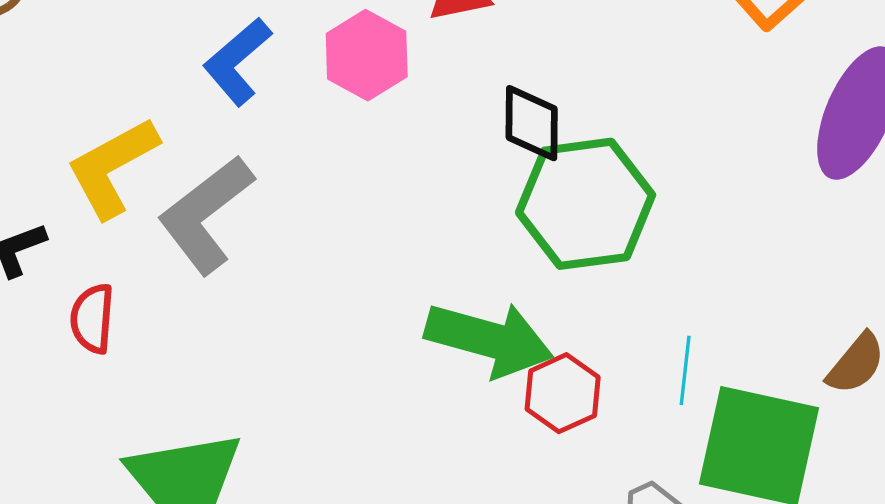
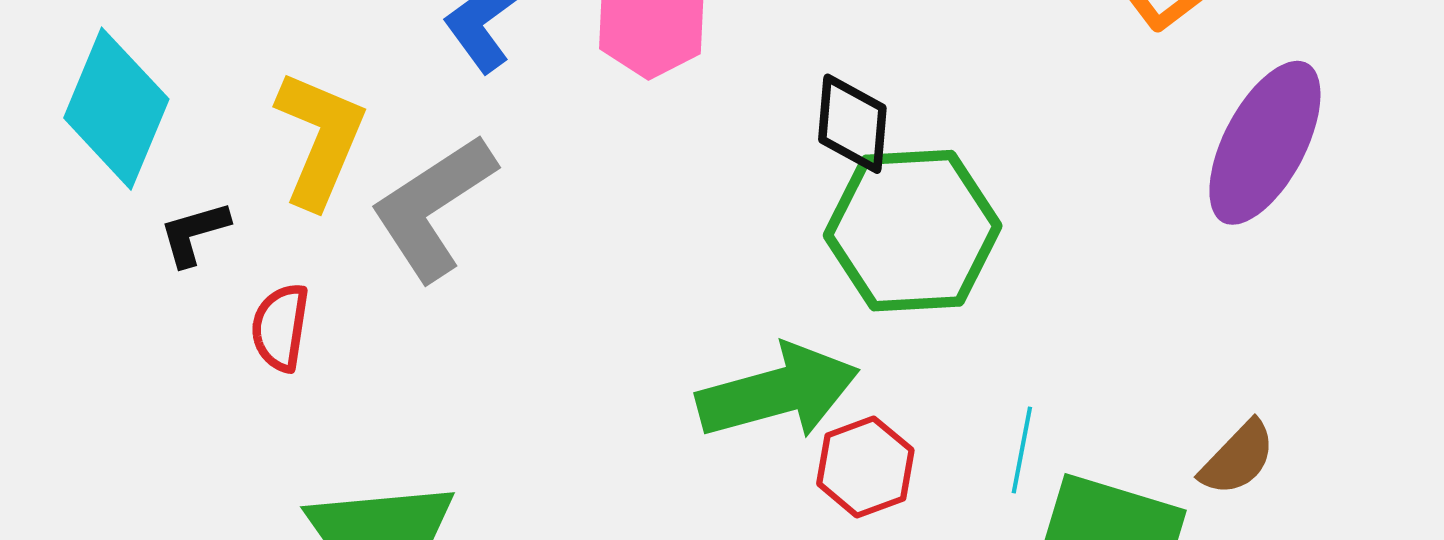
yellow L-shape: (112, 167) -> (320, 139), turned 137
green arrow: (489, 339) -> (778, 392), turned -35

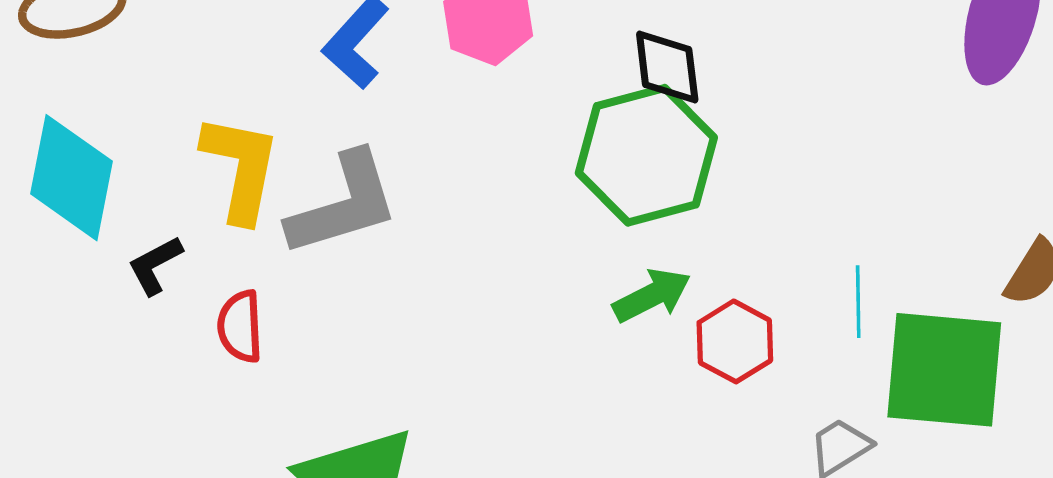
gray L-shape: (433, 207) -> (343, 204), turned -152
green hexagon: (913, 231) -> (646, 155), moved
green arrow: (778, 392) -> (652, 295), size x0.6

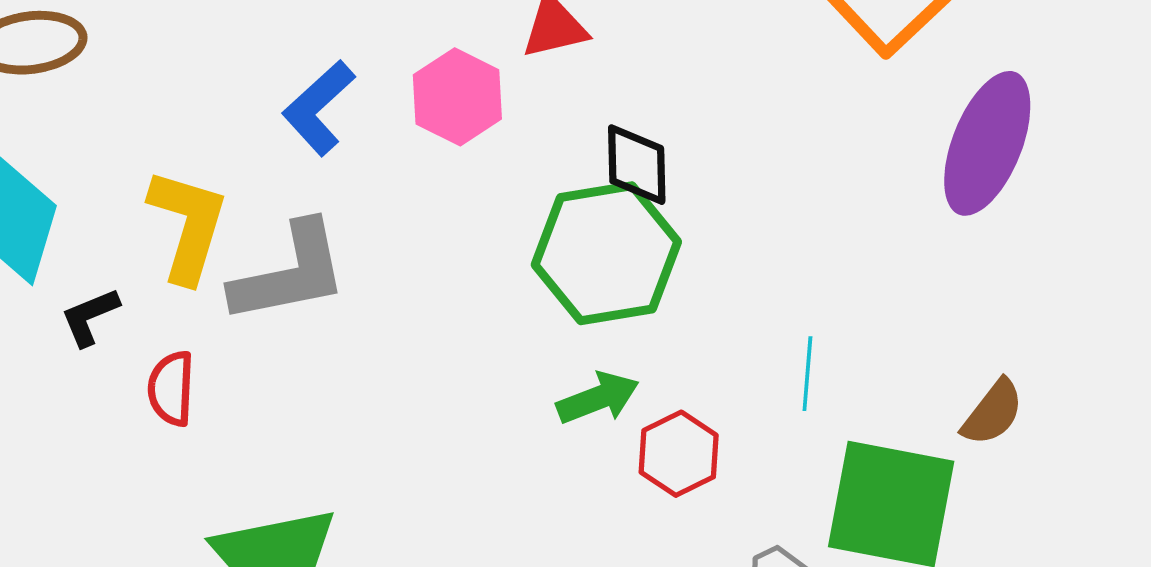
cyan line: (858, 302) -> (807, 374), moved

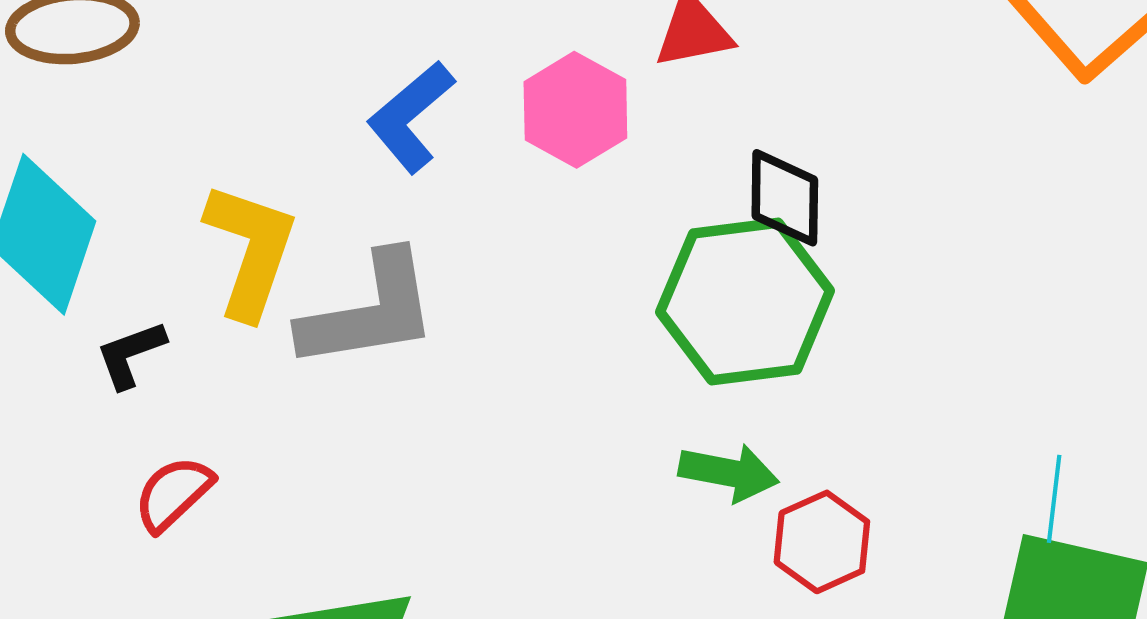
cyan line: (807, 374) -> (1054, 499), moved
red semicircle: (171, 388) -> (173, 494), moved, turned 42
green arrow: (598, 398) -> (729, 473), turned 30

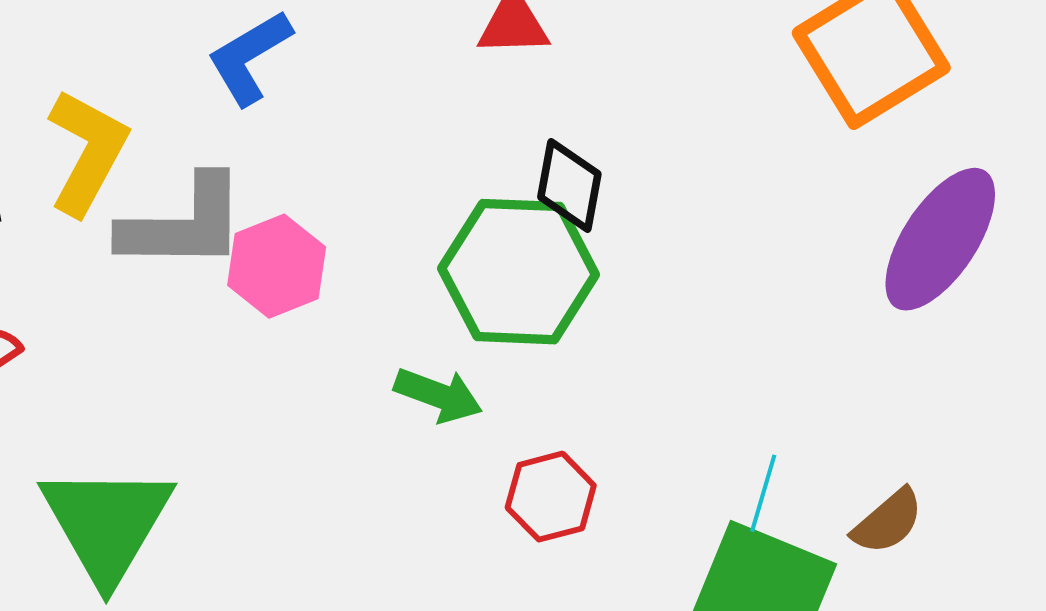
pink hexagon: (575, 110) -> (277, 266), moved
green arrow: (729, 473) -> (438, 395), moved

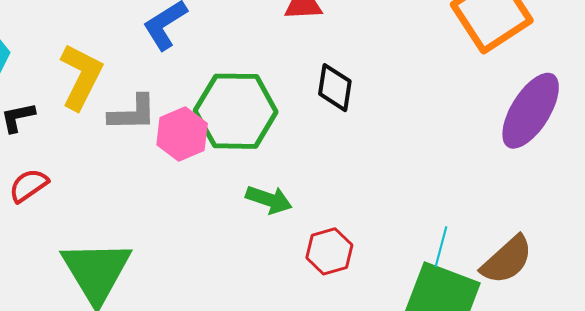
gray L-shape: (183, 224) -> (132, 113), size x0.7
green hexagon: (519, 272) -> (236, 111), moved
brown semicircle: (888, 522) -> (507, 260), size x1.4

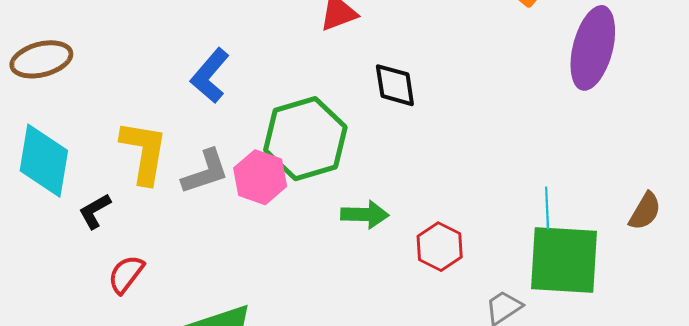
brown semicircle: (507, 260) -> (645, 211), moved, size x0.7

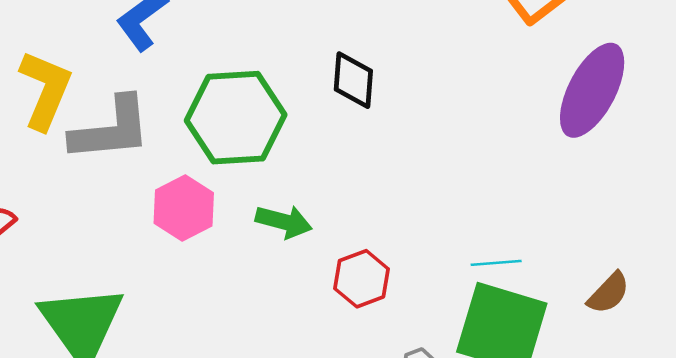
gray L-shape: (205, 172) -> (111, 129), size x1.4
pink hexagon: (260, 177) -> (184, 208), moved
cyan line: (547, 208) -> (496, 263), turned 75

